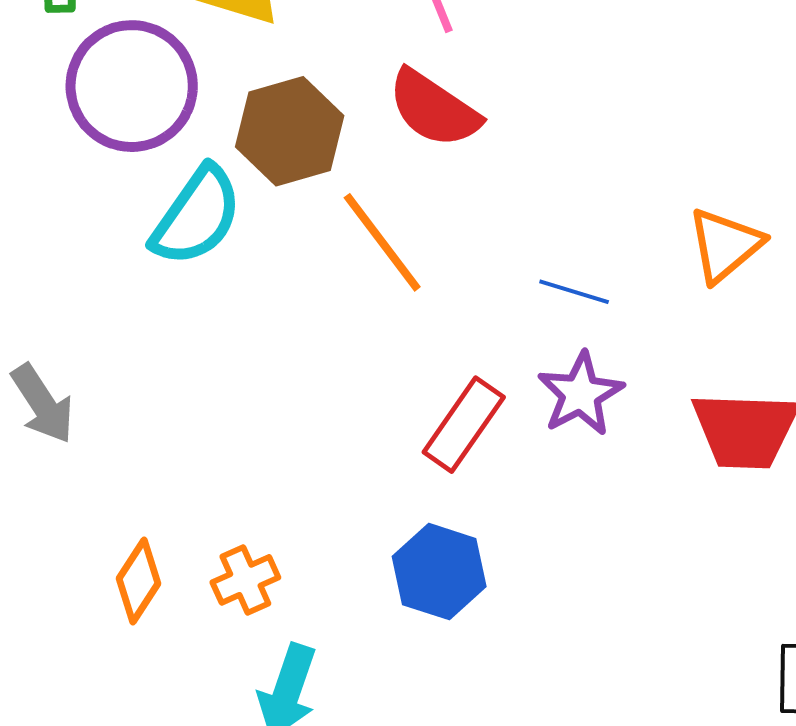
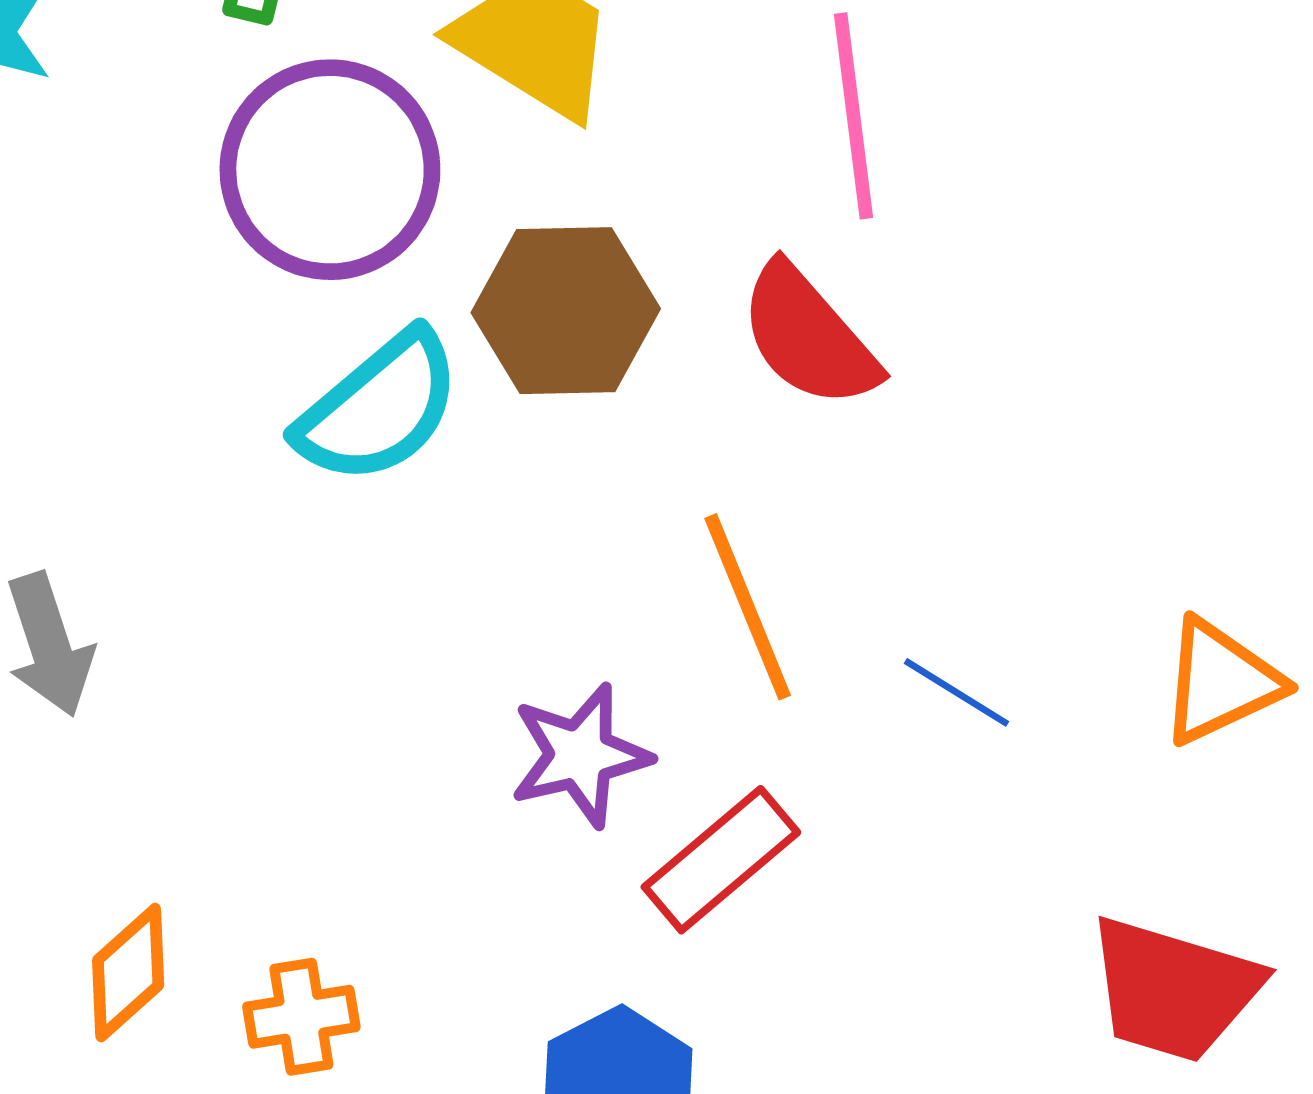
orange line: (382, 242) -> (748, 607), moved
purple star: (581, 394) -> (580, 755), moved

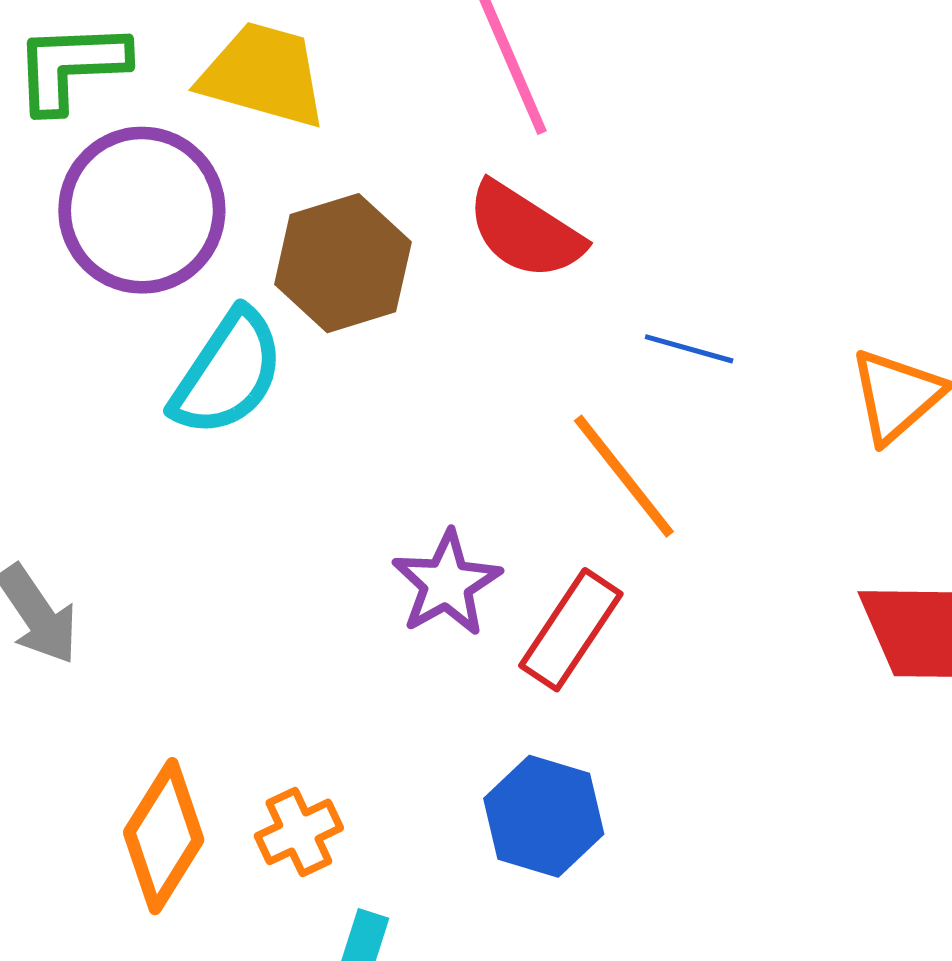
orange line: (748, 607) -> (624, 476), moved
blue line: (956, 692) -> (689, 349), moved
orange diamond: (128, 973) -> (164, 836), size x1.4

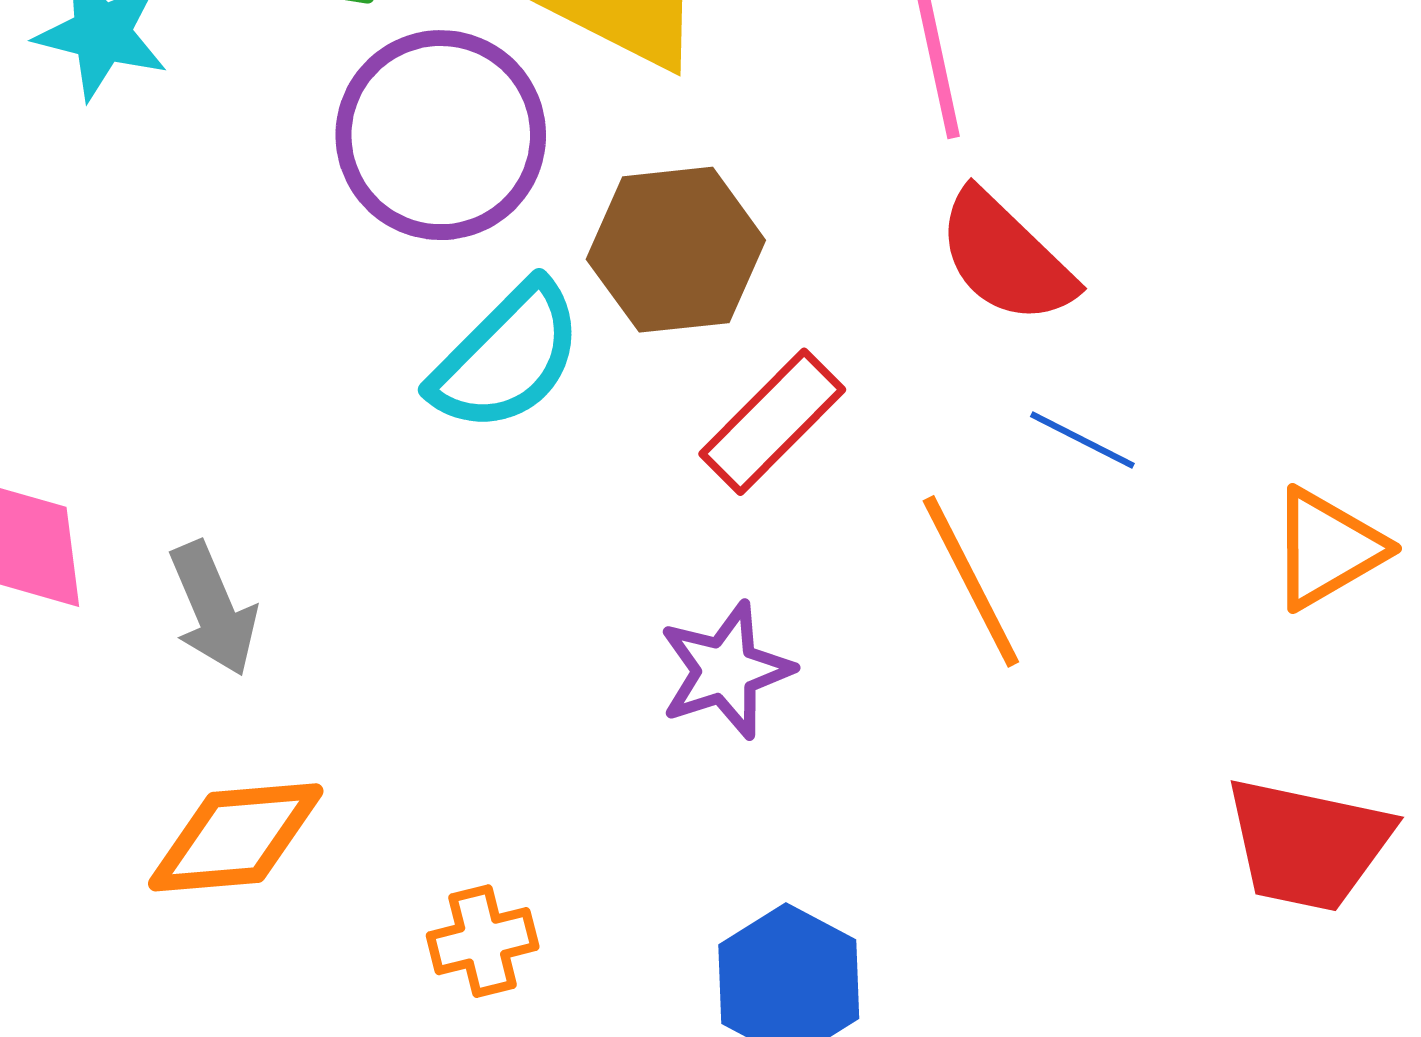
red semicircle: (525, 231) -> (1006, 257), moved
red rectangle: (571, 630) -> (772, 422), moved
orange diamond: (164, 836) -> (236, 837), moved, turned 42

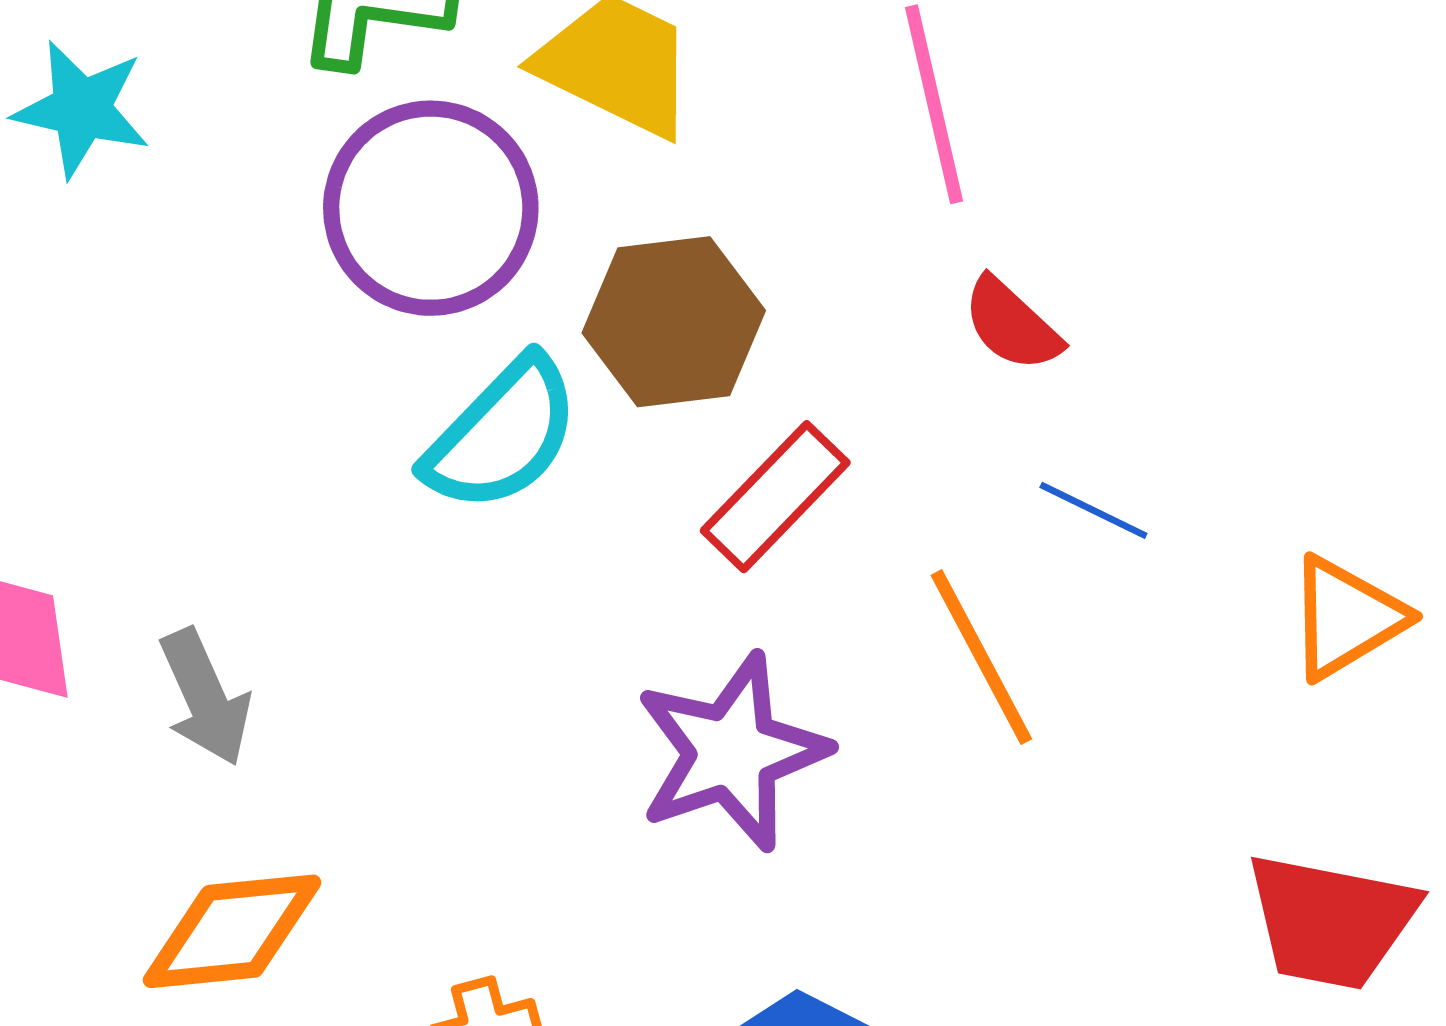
red semicircle: (1006, 257) -> (1012, 324), size x0.7
purple star: (726, 670) -> (732, 752), size x1.4

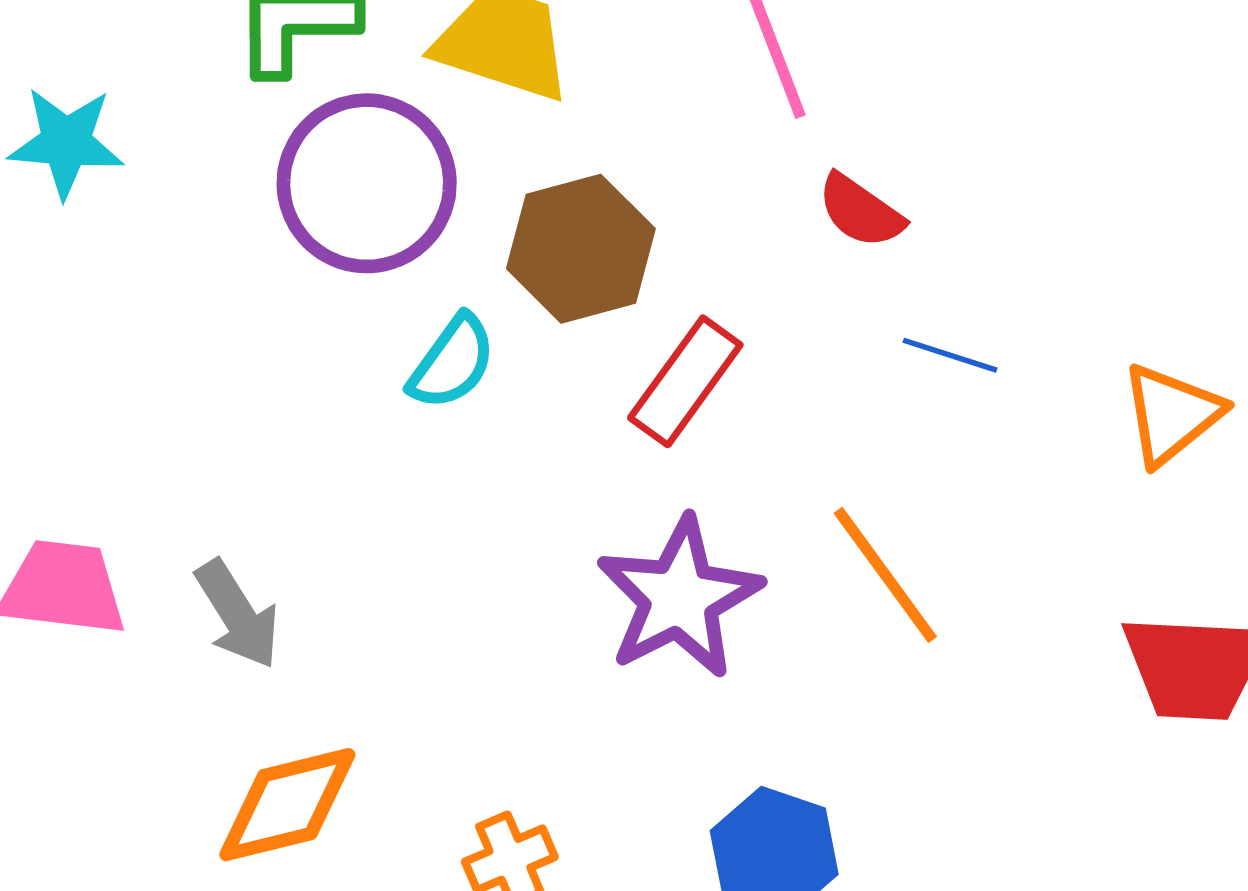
cyan semicircle: (502, 435) -> (452, 362), size x0.7
orange line: (981, 657) -> (885, 575), moved

